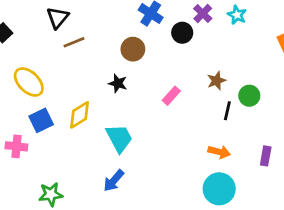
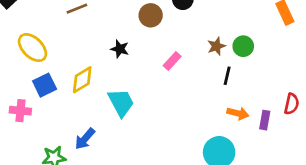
brown circle: (133, 49) -> (151, 15), moved
green circle: (249, 96) -> (243, 46), moved
orange arrow: (219, 152) -> (238, 113), moved
blue arrow: (114, 181) -> (85, 139), moved

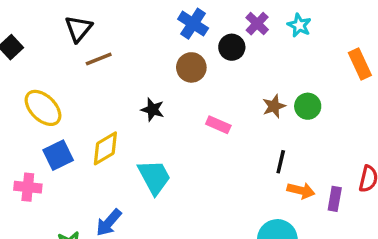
pink rectangle: (172, 61) -> (218, 125), turned 72
black line: (227, 76) -> (281, 162), moved

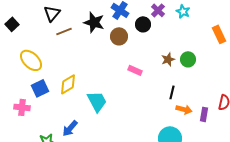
black star: (153, 110) -> (94, 22), moved, size x1.5

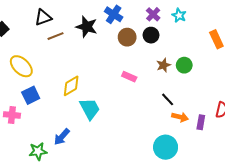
black triangle: (52, 13) -> (43, 17), turned 30
black circle: (143, 24) -> (151, 35), moved
brown circle: (119, 36) -> (127, 37), moved
yellow diamond: (68, 84) -> (71, 86), moved
black line: (172, 92) -> (168, 99), turned -56

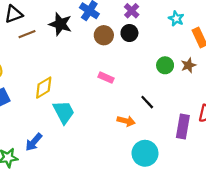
cyan star: (179, 15) -> (176, 19), moved
brown star: (163, 65) -> (188, 65), moved
orange arrow: (180, 117) -> (126, 121), moved
purple rectangle: (201, 122) -> (183, 127), size x1.5

